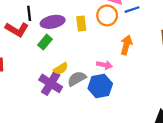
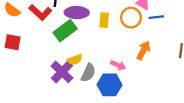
green rectangle: (45, 42) -> (65, 31), size x1.5
gray semicircle: (77, 79) -> (88, 73), turned 132

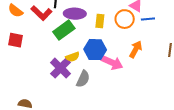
pink arrow: (118, 65) -> (112, 63), size x1.5
gray semicircle: (88, 73) -> (83, 79), moved
blue hexagon: (110, 85) -> (95, 50), moved

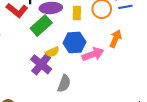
pink arrow: (112, 63) -> (93, 54), turned -40
gray semicircle: (83, 79) -> (64, 83), moved

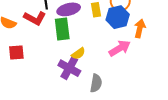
green rectangle: (41, 26) -> (62, 29), turned -45
blue hexagon: (75, 43) -> (118, 17), moved

